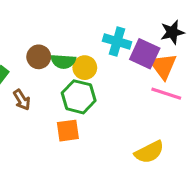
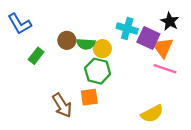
black star: (172, 32) -> (170, 21), turned -30
brown arrow: (22, 100) -> (62, 105), moved, size x1.5

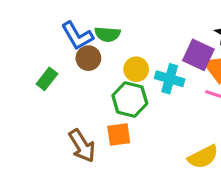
blue L-shape: (20, 24) -> (77, 36), moved
cyan cross: (127, 29) -> (170, 79), moved
green semicircle: (86, 44) -> (108, 34), moved

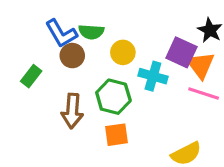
yellow circle: (136, 69) -> (123, 52), moved
orange square: (119, 135) -> (117, 135), moved
brown arrow: (82, 146) -> (72, 111), moved, turned 36

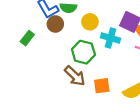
brown arrow: (72, 111) -> (75, 76), moved, turned -50
orange square: (117, 135) -> (102, 86), moved

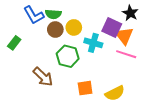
brown circle: (55, 24) -> (55, 30), moved
brown arrow: (75, 76) -> (43, 77), moved

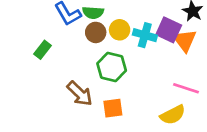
cyan cross: (93, 43) -> (145, 35), moved
pink line: (126, 54) -> (186, 88), moved
orange square: (85, 88) -> (113, 108), moved

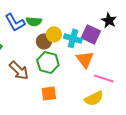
brown circle: (96, 32) -> (44, 41), moved
orange triangle: (185, 40) -> (85, 59), moved
brown arrow: (80, 94) -> (19, 70), moved

